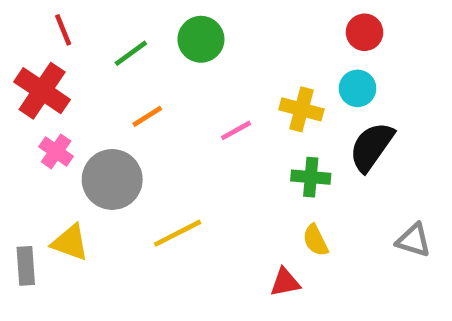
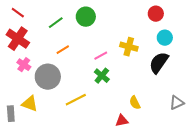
red line: (63, 30) -> (18, 13), moved, turned -32
cyan circle: (358, 88) -> (165, 38), moved
green cross: (311, 177) -> (102, 76), moved, turned 35
gray triangle: (414, 240) -> (177, 103), turned -42

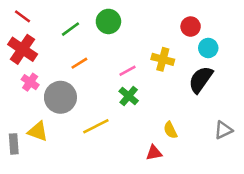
red circle: (156, 14) -> (191, 27), moved

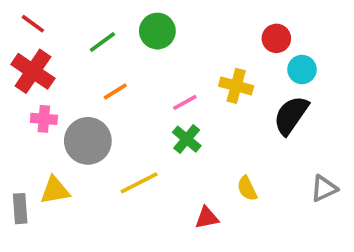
pink cross: (30, 82) -> (44, 119), turned -30
yellow triangle: (38, 131) -> (55, 190), turned -30
red triangle: (154, 153) -> (207, 218), moved

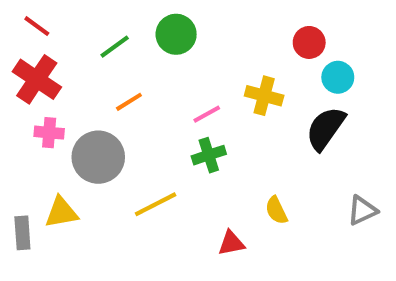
green cross: (187, 139) -> (209, 155), turned 32

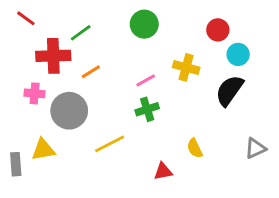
green circle: (176, 34) -> (144, 24), moved
red cross: (37, 79) -> (53, 56), moved, turned -36

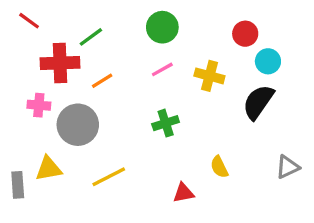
pink line: (146, 80) -> (162, 69), moved
yellow line: (110, 144) -> (109, 177), moved

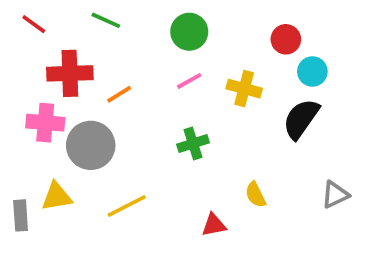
green line: (91, 37) -> (106, 20), moved, turned 60
pink cross: (39, 105) -> (45, 123), size x1.4

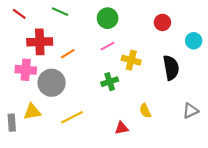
cyan circle: (312, 71) -> (194, 41), moved
yellow cross: (244, 89) -> (131, 60), moved
black semicircle: (301, 119) -> (171, 68), turned 135

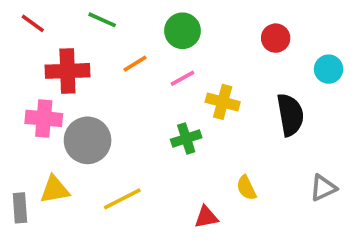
orange line: (68, 54) -> (135, 64), moved

